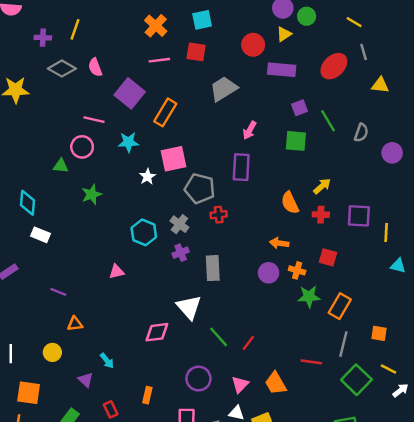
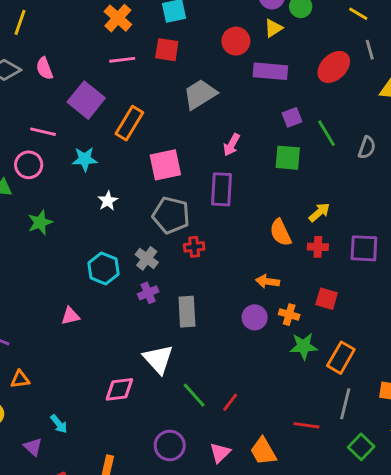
pink square: (174, 159) -> (165, 165), moved
green square: (356, 380) -> (361, 447), size x0.7

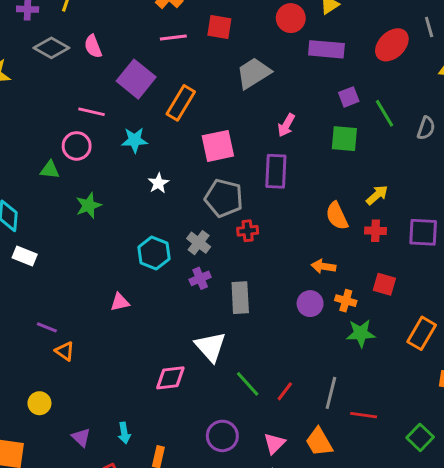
orange rectangle: (341, 358) -> (422, 333), moved
orange triangle: (20, 379) -> (65, 351), moved, turned 42
gray line: (345, 404) -> (331, 393), moved
cyan arrow: (59, 424) -> (124, 433), moved, turned 30

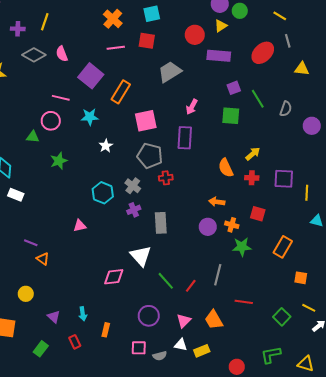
gray line: (331, 393) -> (218, 275), moved

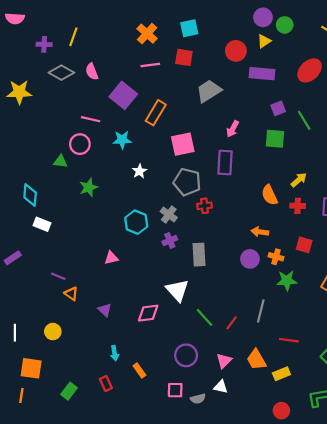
purple triangle: (54, 317) -> (105, 310), moved
orange rectangle: (106, 330) -> (139, 371), turned -48
yellow rectangle: (202, 351) -> (281, 374), moved

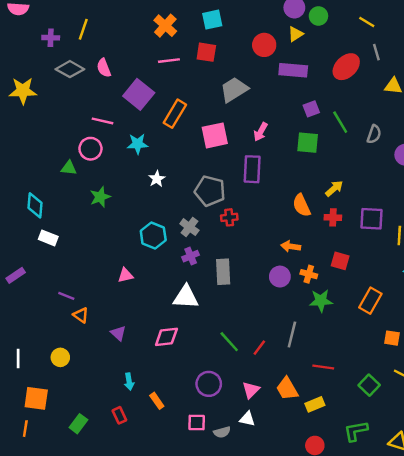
pink square: (183, 144) -> (215, 135), moved
white triangle: (177, 290) -> (186, 297), moved, turned -45

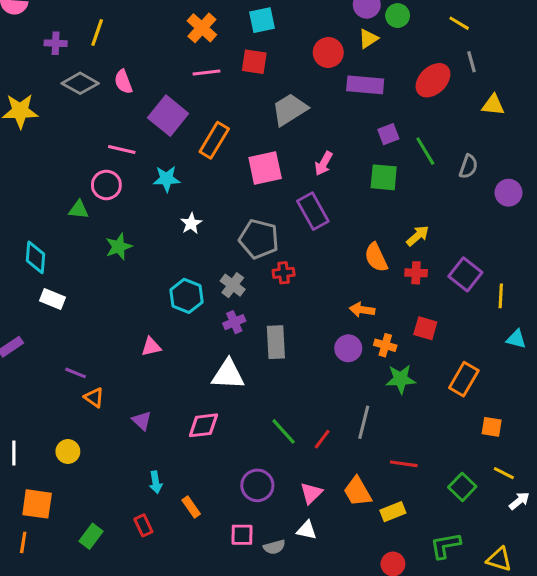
purple rectangle: (252, 169) -> (313, 211), turned -32
purple square: (372, 219) -> (465, 274), turned 35

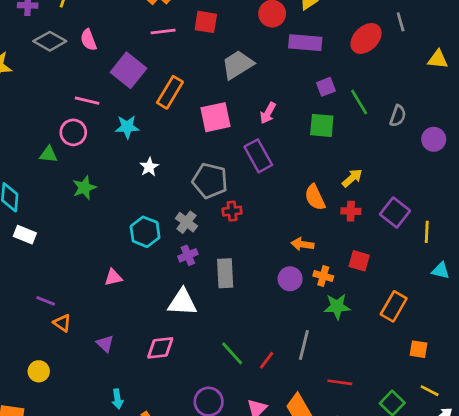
yellow triangle: (493, 105) -> (438, 59), moved

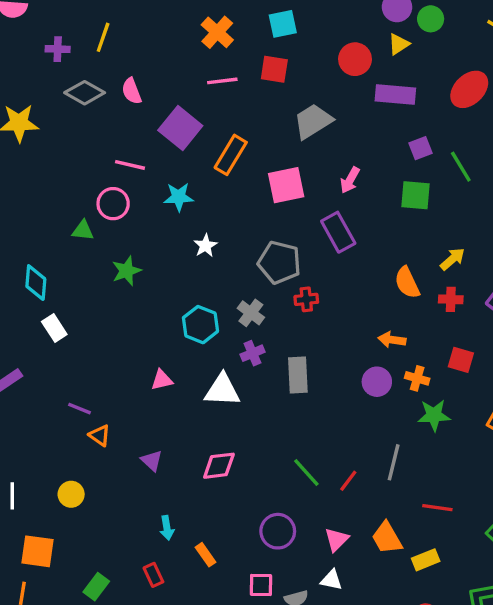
white rectangle: (25, 235) -> (54, 328), turned 35
white triangle: (182, 302) -> (222, 390), moved

